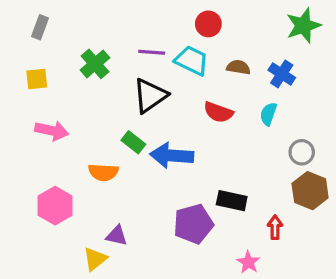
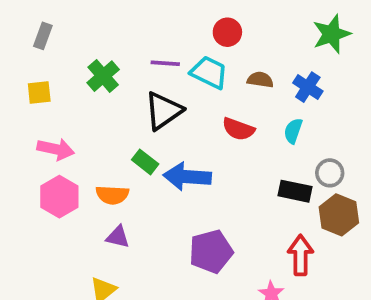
black rectangle: (232, 201) -> (295, 191), moved
pink hexagon: (55, 206) -> (59, 197), moved
red arrow: (275, 227) -> (300, 255), size x1.5
purple triangle: (117, 236) -> (118, 237), moved

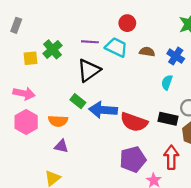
yellow square: (39, 93) -> (31, 58), moved
red semicircle: (238, 129) -> (134, 122), moved, size x1.4
purple pentagon: (211, 251) -> (133, 159), moved

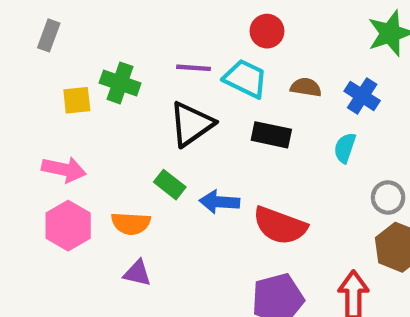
green cross: (53, 49) -> (120, 83), turned -30
blue arrow: (103, 110) -> (219, 202), size x0.7
black rectangle: (168, 119) -> (271, 135), moved

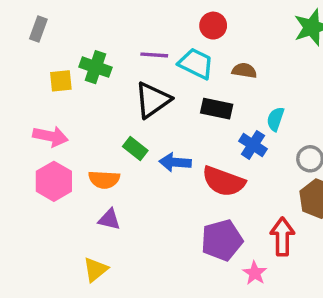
blue cross: (362, 96) -> (253, 145), moved

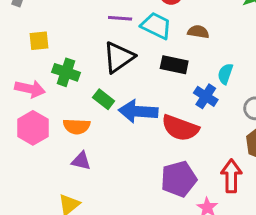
green cross: (95, 67) -> (66, 72), moved
blue arrow: (175, 162) -> (138, 111), size x1.4

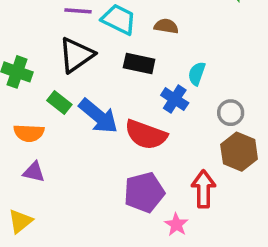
blue arrow: (138, 111) -> (98, 116), turned -144

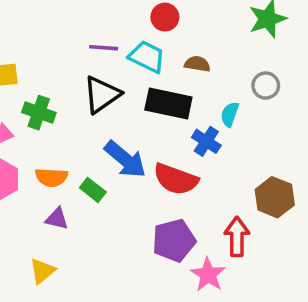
black rectangle: (139, 63) -> (168, 104), size x1.4
green rectangle: (59, 102) -> (93, 190), moved
gray circle: (231, 113) -> (266, 86), moved
pink star: (176, 225) -> (208, 275), size x1.4

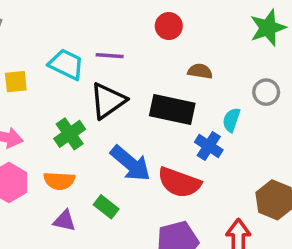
cyan trapezoid: (147, 57) -> (66, 64), moved
green cross: (39, 113) -> (70, 134), moved, turned 36
green rectangle: (93, 190) -> (106, 207), moved

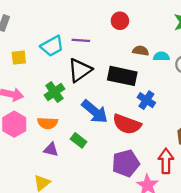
cyan trapezoid: (66, 64) -> (52, 46), turned 125
cyan semicircle: (231, 120) -> (161, 56), moved, turned 70

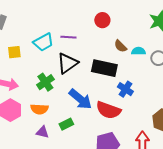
brown semicircle: (141, 51) -> (120, 46), turned -144
green rectangle: (79, 140) -> (66, 124), turned -64

